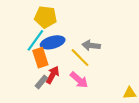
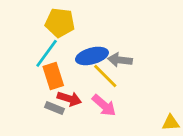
blue ellipse: (53, 42) -> (92, 56), moved
red arrow: (53, 75) -> (69, 99), turned 78
gray rectangle: (41, 82) -> (55, 108), turned 72

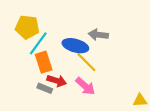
yellow pentagon: (60, 23) -> (27, 27), moved
blue ellipse: (92, 56) -> (75, 46), turned 30
gray arrow: (120, 60) -> (98, 35), moved

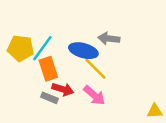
yellow pentagon: (27, 27) -> (21, 48), moved

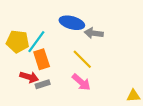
blue ellipse: (83, 51) -> (72, 23), moved
red arrow: (63, 89) -> (29, 77), moved
gray rectangle: (50, 98) -> (43, 84), turned -40

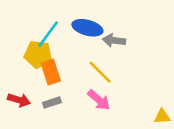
yellow pentagon: (18, 42) -> (38, 54), moved
cyan line: (36, 42) -> (48, 34), moved
red arrow: (29, 77) -> (19, 100), moved

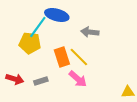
blue ellipse: (87, 28) -> (57, 15), moved
orange rectangle: (51, 72) -> (62, 57), moved

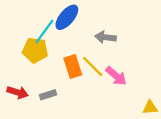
blue ellipse: (57, 15) -> (67, 17), turned -65
pink arrow: (78, 79) -> (116, 76), moved

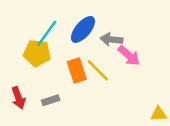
blue ellipse: (67, 17) -> (83, 29), moved
pink arrow: (116, 76) -> (129, 56), moved
red arrow: (18, 92) -> (18, 98), turned 54

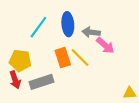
blue ellipse: (83, 29) -> (68, 24), turned -45
yellow pentagon: (37, 53) -> (20, 61), moved
gray rectangle: (51, 100) -> (41, 82), size x1.6

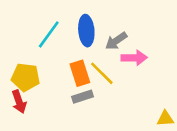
gray arrow: (91, 32) -> (116, 41), turned -42
pink arrow: (105, 45) -> (134, 58), turned -42
gray rectangle: (41, 82) -> (82, 97), moved, size x0.7

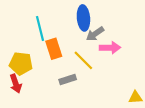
blue ellipse: (86, 31) -> (83, 18), moved
cyan line: (49, 34) -> (40, 29), turned -50
orange rectangle: (80, 73) -> (54, 49), moved

